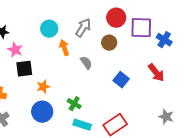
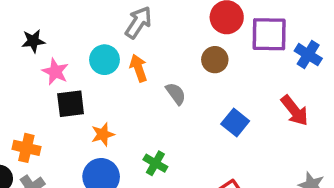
gray arrow: (83, 28) -> (138, 22), moved
cyan circle: (49, 29) -> (104, 60), moved

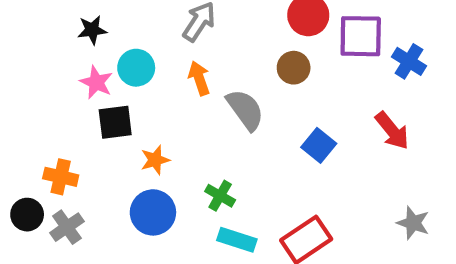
black star: (33, 41) -> (92, 30), moved
cyan circle: (104, 60) -> (136, 68), moved
gray semicircle: (176, 94) -> (245, 110), size x1.5

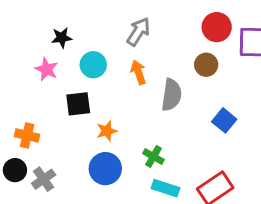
pink star: (96, 82) -> (47, 69), moved
gray semicircle: (245, 110) -> (172, 95), turned 44
orange cross: (61, 177) -> (27, 135), moved

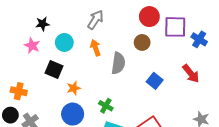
black square: (78, 104) -> (54, 69), turned 30

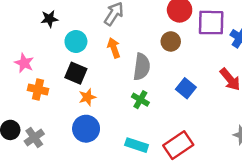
pink star: (32, 46) -> (24, 63), moved
black square: (54, 69) -> (76, 73), moved
orange cross: (19, 91) -> (38, 90), moved
green cross: (106, 106) -> (140, 100), moved

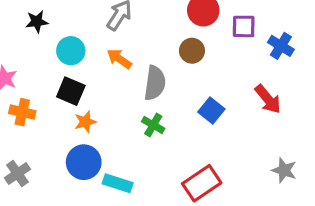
purple square: (211, 23) -> (244, 26), size x0.7
orange arrow: (114, 48) -> (119, 59), turned -36
cyan rectangle: (137, 145) -> (118, 183), moved

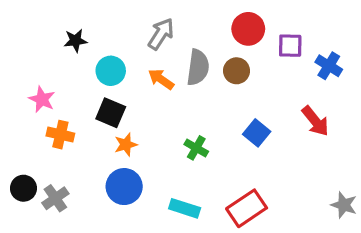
gray semicircle: (155, 83) -> (198, 67), moved
gray star: (284, 170) -> (344, 205), moved
cyan rectangle: (118, 183) -> (185, 208), moved

